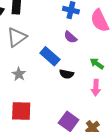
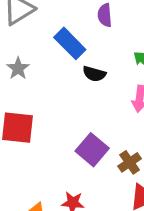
purple semicircle: (70, 37) -> (105, 15), turned 40

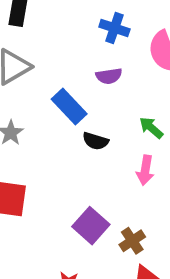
purple semicircle: (105, 15) -> (109, 76), turned -95

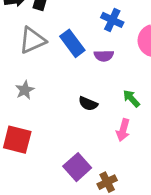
blue rectangle: (69, 106) -> (72, 43), moved

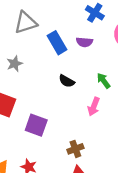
blue rectangle: (72, 43) -> (57, 43), moved
purple square: (77, 167) -> (36, 125), moved, turned -35

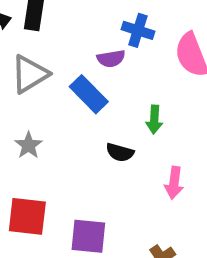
purple semicircle: (84, 42) -> (111, 59), moved
green arrow: (104, 81) -> (154, 120), moved, turned -126

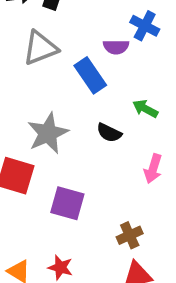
green arrow: (154, 120) -> (145, 109), turned 105
gray star: (28, 145) -> (48, 133), moved, size x1.6

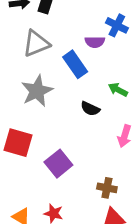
gray star: (48, 133) -> (37, 91), moved
purple square: (67, 203) -> (58, 164), turned 36
brown cross: (130, 235) -> (107, 188), turned 36

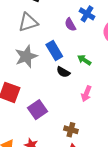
purple semicircle: (95, 42) -> (70, 25), turned 56
blue rectangle: (75, 64) -> (54, 50), moved

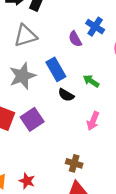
purple square: (37, 110) -> (32, 119), moved

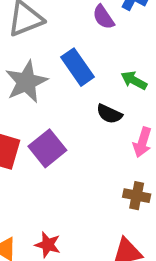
black semicircle: (66, 95) -> (109, 114), moved
brown cross: (74, 163) -> (137, 196), moved

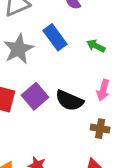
black semicircle: (109, 114) -> (69, 101), moved, size x1.5

